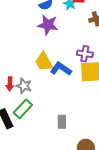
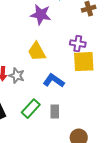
blue L-shape: (61, 69) -> (54, 81), moved
green rectangle: (23, 109) -> (31, 109), moved

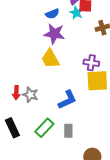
yellow trapezoid: (37, 52) -> (50, 59), moved
blue L-shape: (54, 81) -> (67, 100), turned 120

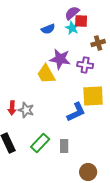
purple star: (54, 34) -> (60, 59), moved
purple cross: (91, 63) -> (85, 65), moved
blue L-shape: (67, 100) -> (76, 112), moved

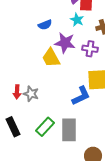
cyan star: (72, 28) -> (77, 20), moved
blue semicircle: (48, 29) -> (45, 25), moved
gray rectangle: (64, 146) -> (69, 130), size x1.6

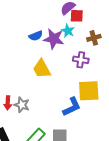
purple star: (65, 43) -> (54, 39), moved

